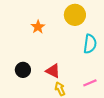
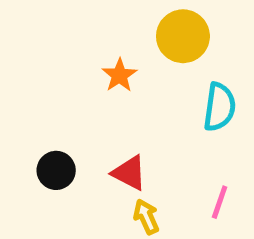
orange star: (38, 27) -> (120, 75), moved
pink line: (90, 83) -> (220, 202), turned -48

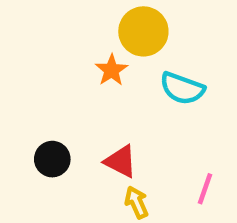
yellow circle: (183, 36) -> (143, 31), moved
cyan semicircle: (220, 107) -> (182, 88), moved, turned 102

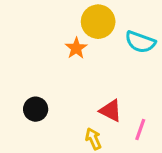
cyan semicircle: (182, 88) -> (140, 42), moved
red triangle: (121, 161) -> (111, 111), moved

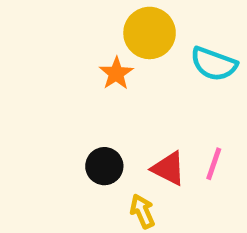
black circle: (36, 109) -> (104, 166), moved
pink line: (140, 129) -> (214, 164), moved

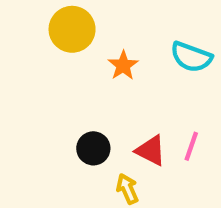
yellow circle: (150, 33) -> (72, 29), moved
orange star: (116, 73) -> (123, 65), moved

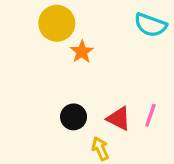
cyan semicircle: (191, 57) -> (150, 25), moved
orange star: (123, 65) -> (82, 52), moved

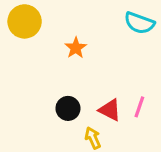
yellow circle: (57, 23) -> (25, 21), moved

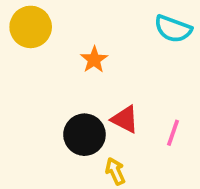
black circle: (68, 108) -> (84, 135), size x1.4
red triangle: (110, 110) -> (125, 119), moved

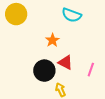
cyan semicircle: (173, 29) -> (72, 15), moved
orange star: (94, 60) -> (52, 40), moved

